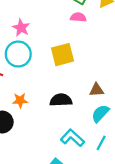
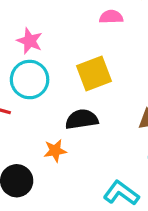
orange star: (20, 100) -> (55, 151), moved
black semicircle: (61, 100) -> (82, 119), moved

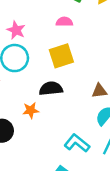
pink semicircle: (111, 17) -> (64, 22), moved

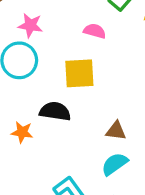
pink star: (16, 30) -> (30, 25), turned -30

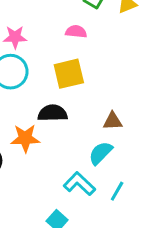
orange star: (22, 132) -> (25, 138), size x1.4
cyan semicircle: (115, 164) -> (101, 153), moved

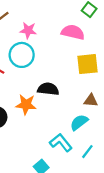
pink semicircle: (76, 32) -> (73, 32), size x1.5
yellow square: (69, 74) -> (88, 64), moved

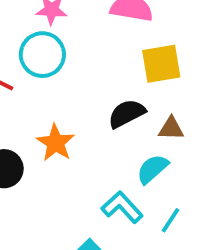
black semicircle: (48, 89) -> (127, 114), moved, turned -30
orange star: (26, 105) -> (56, 143), turned 30

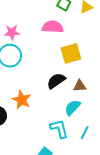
cyan L-shape: (122, 207) -> (59, 129), turned 35

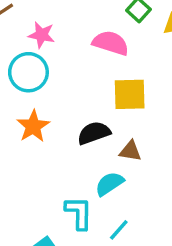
orange star: (22, 100) -> (33, 126), moved

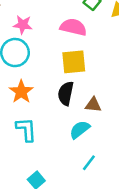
yellow square: (130, 94) -> (74, 62), moved
black semicircle: (94, 133) -> (66, 93), turned -55
cyan L-shape: (79, 213) -> (26, 129), moved

